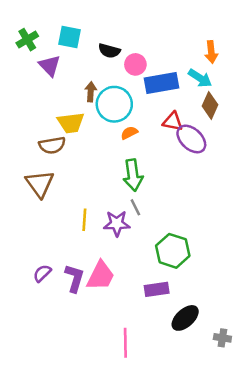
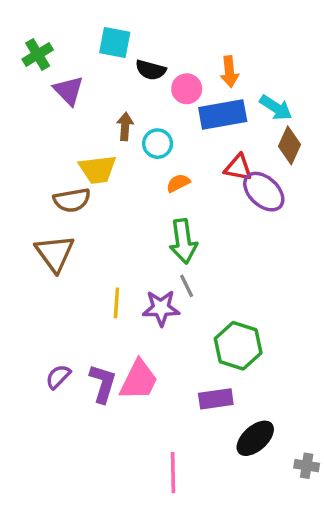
cyan square: (70, 37) -> (115, 43), moved
orange arrow: (211, 52) -> (230, 72), moved
cyan circle: (114, 104) -> (158, 144), size x0.6

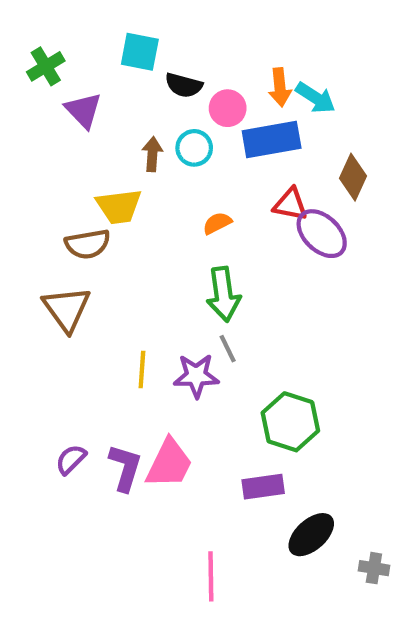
cyan arrow: (276, 108) -> (315, 98), moved
cyan circle: (158, 144) -> (194, 148), moved

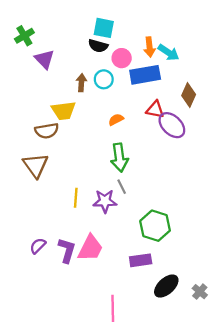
cyan square: (140, 52) -> (104, 28), moved
gray cross: (374, 568) -> (200, 292), moved, turned 32

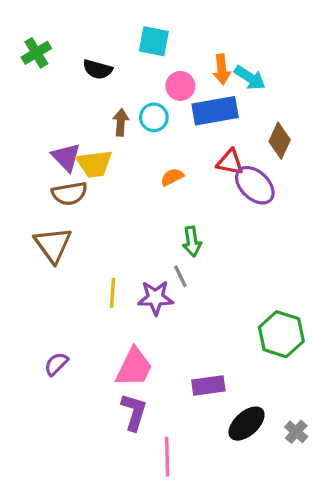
black semicircle: (98, 46) -> (98, 69), moved
purple triangle: (45, 59) -> (66, 157), moved
green arrow: (119, 158) -> (192, 242), moved, size x0.7
green hexagon: (155, 226) -> (281, 334), moved
purple L-shape: (67, 250) -> (134, 412), moved

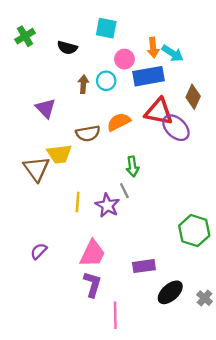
red triangle: (230, 162) -> (159, 112), size x1.5
yellow trapezoid: (94, 164) -> (59, 154), moved
orange semicircle: (172, 177) -> (119, 122), size x1.5
brown semicircle: (69, 194) -> (88, 133), moved
purple star: (156, 298) -> (107, 205), turned 30

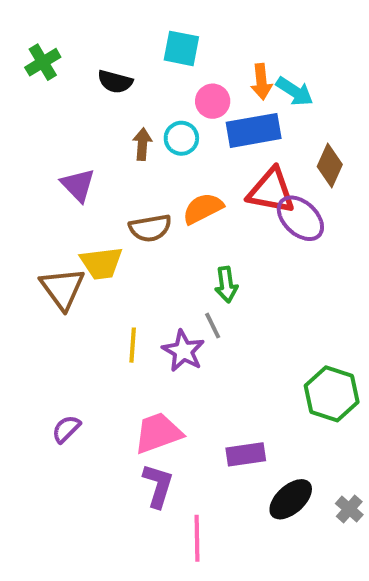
pink trapezoid: (92, 253) -> (158, 433), turned -136

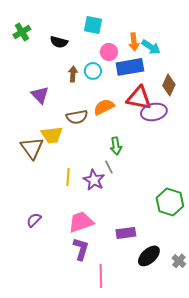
purple ellipse: (300, 218) -> (154, 112), turned -55

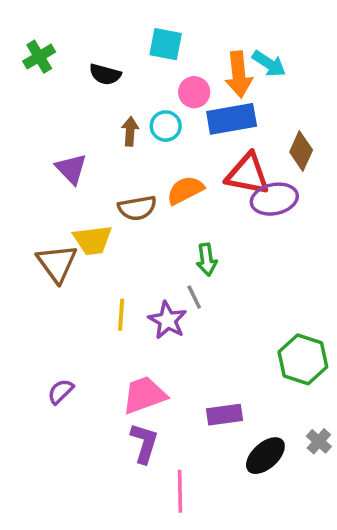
orange arrow: (134, 42) -> (239, 74), size x1.4
cyan arrow: (151, 47) -> (269, 64), moved
gray cross: (179, 261) -> (319, 441), moved

